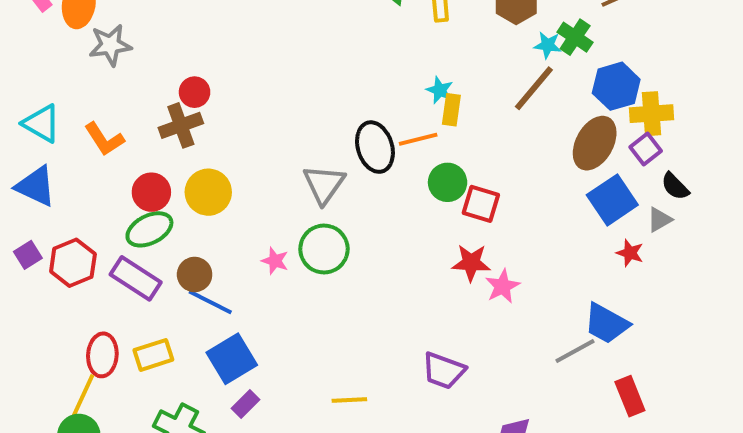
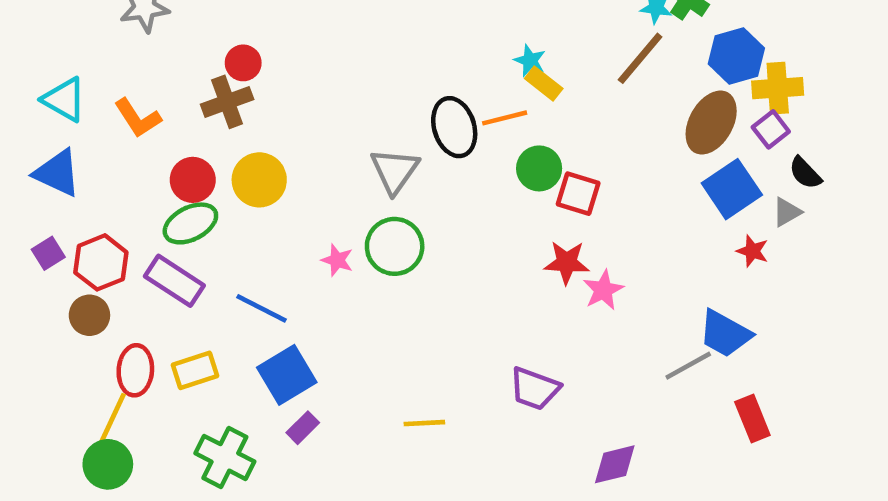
yellow rectangle: (451, 110) -> (544, 84), turned -60
brown circle: (195, 275) -> (89, 315), moved

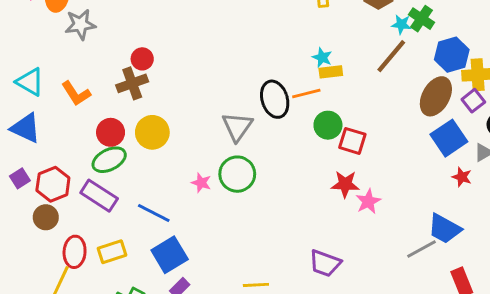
yellow rectangle: (544, 84) -> (331, 72), turned -45

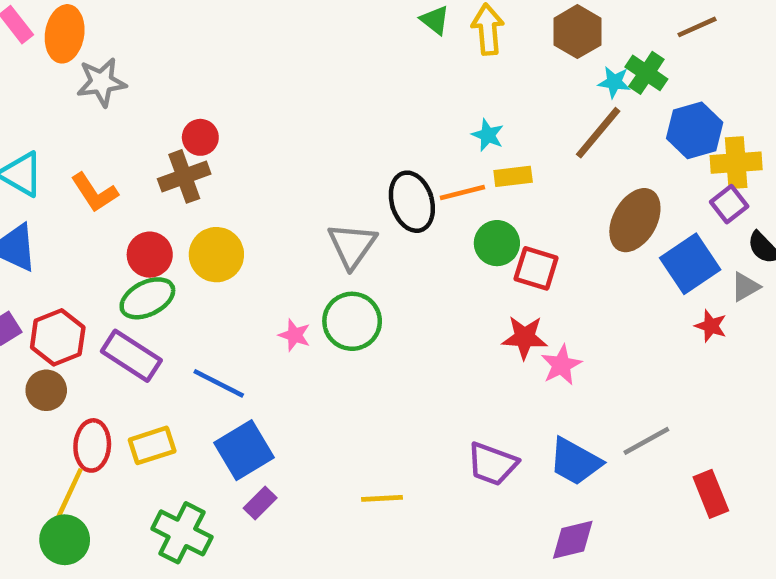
yellow rectangle: (331, 72) -> (513, 176), moved
brown ellipse: (436, 96) -> (635, 220), moved
blue trapezoid: (445, 229) -> (575, 462), moved

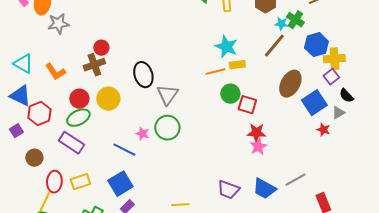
cyan star: (488, 135) -> (226, 47), size x1.6
black ellipse: (412, 202) -> (143, 75), moved
red hexagon: (58, 337) -> (39, 114), moved
red star: (525, 337) -> (256, 133), moved
blue line: (219, 383) -> (124, 150), moved

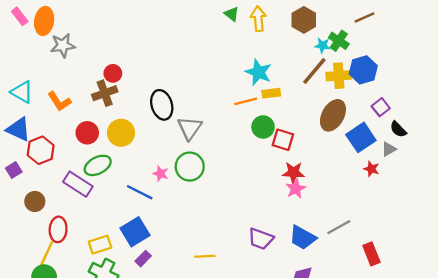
yellow cross: (334, 59) -> (339, 76), moved
green ellipse: (78, 118) -> (98, 165), moved
yellow rectangle: (80, 182) -> (100, 245), moved

